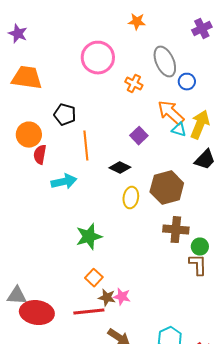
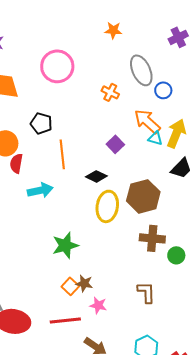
pink circle: (98, 58) -> (57, 66), moved
yellow ellipse: (131, 198) -> (107, 206), size x1.4
brown L-shape: (198, 265) -> (146, 292), moved
brown star: (107, 298) -> (84, 283), moved

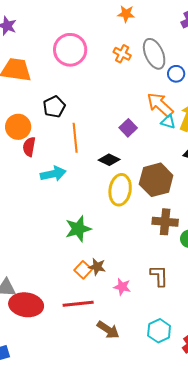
orange cross: (110, 92) -> (122, 54), moved
black pentagon: (41, 123) -> (54, 107), turned 30
pink star: (98, 305) -> (122, 287), moved

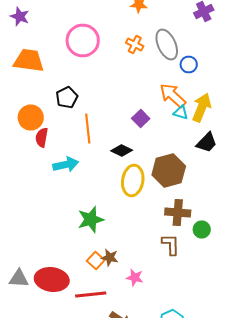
brown L-shape: (159, 276) -> (171, 244), moved
red ellipse: (26, 305) -> (52, 280), moved

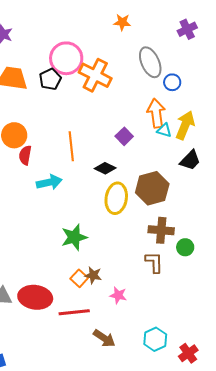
orange cross: (135, 44) -> (95, 75), moved, size x1.8
orange arrow: (173, 96) -> (156, 113), turned 40
black pentagon: (67, 98) -> (50, 79), moved

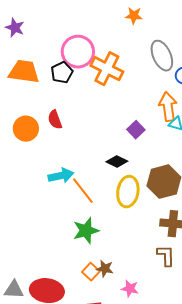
orange line: (71, 146) -> (83, 191), moved, turned -32
red semicircle: (25, 155) -> (55, 120), moved, turned -30

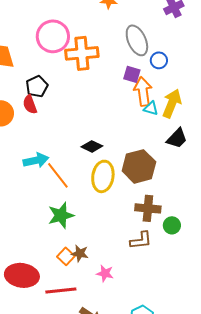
orange cross: (107, 69) -> (82, 53), turned -32
black pentagon: (62, 73) -> (37, 86), moved
purple square: (136, 130) -> (132, 74), moved, turned -30
brown L-shape: (166, 256) -> (141, 240), turned 85

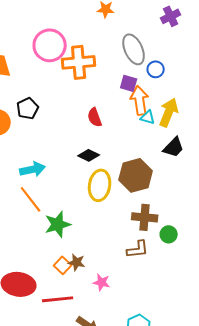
black pentagon: (37, 86) -> (28, 108), moved
red semicircle: (30, 104) -> (95, 117), moved
orange line: (58, 175) -> (31, 199), moved

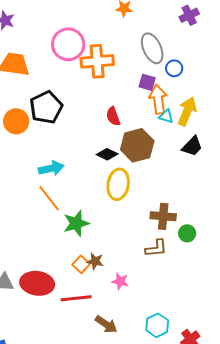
black pentagon: (28, 108) -> (46, 107), size x1.5
brown hexagon: (136, 175) -> (137, 145), moved

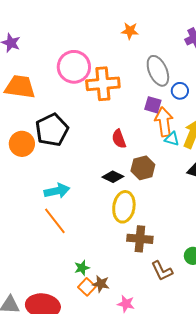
brown hexagon: (137, 145) -> (143, 168), size x0.7
brown cross: (163, 216) -> (140, 239), moved
green star: (76, 223) -> (82, 268), moved, size x0.6
brown L-shape: (156, 248) -> (162, 271), turned 70

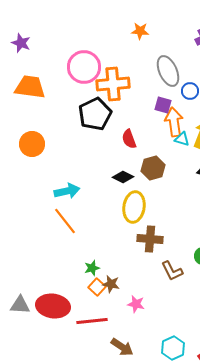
black pentagon: (52, 130) -> (95, 114), moved

